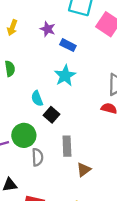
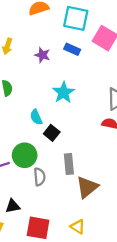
purple star: (48, 29) -> (42, 55), moved
blue rectangle: (68, 45) -> (72, 49), moved
brown triangle: (84, 170) -> (87, 187), size x1.5

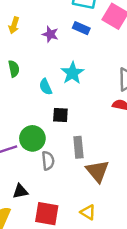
cyan semicircle: (36, 117) -> (46, 87), moved
black square: (52, 133) -> (60, 115), turned -35
brown triangle: (87, 187) -> (97, 171), turned -30

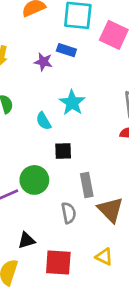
blue rectangle: (81, 28) -> (66, 50), moved
gray semicircle: (48, 161) -> (69, 213), moved

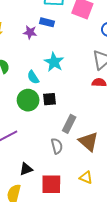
green circle: (34, 180) -> (28, 100), moved
gray rectangle: (87, 185) -> (69, 124), turned 42

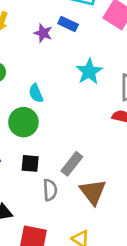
cyan star: (54, 62) -> (89, 72), moved
black square: (50, 99) -> (30, 163), moved

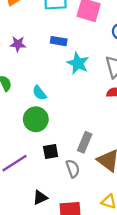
blue rectangle: (68, 24) -> (59, 41), moved
purple star: (43, 33) -> (18, 44), moved

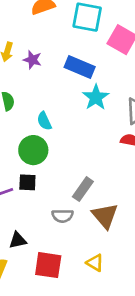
blue rectangle: (59, 41) -> (80, 67), size x1.5
black square: (51, 151) -> (27, 182), moved
gray semicircle: (73, 169) -> (63, 216), turned 96

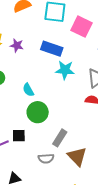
cyan star: (96, 97) -> (65, 70), turned -30
green circle: (33, 150) -> (38, 112), moved

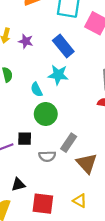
blue rectangle: (52, 49) -> (63, 46), turned 30
cyan star: (65, 70) -> (58, 75), moved
gray semicircle: (46, 158) -> (47, 156), moved

